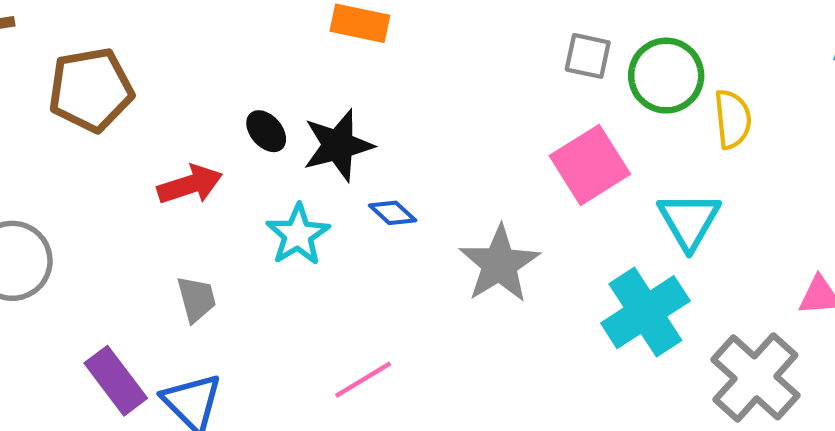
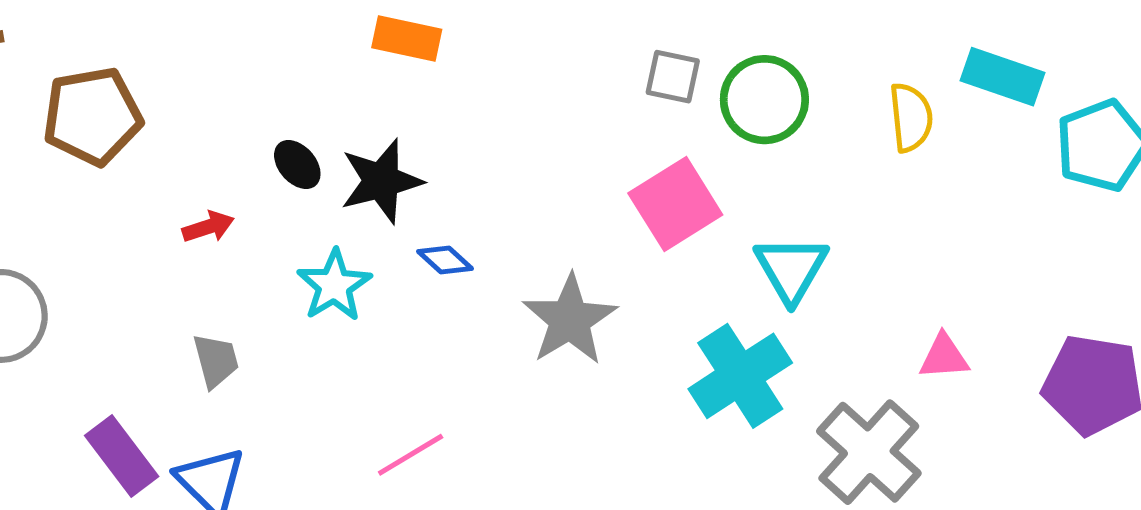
yellow semicircle: (733, 119) -> (911, 117), moved
red arrow: (190, 185) -> (208, 227), size x0.7

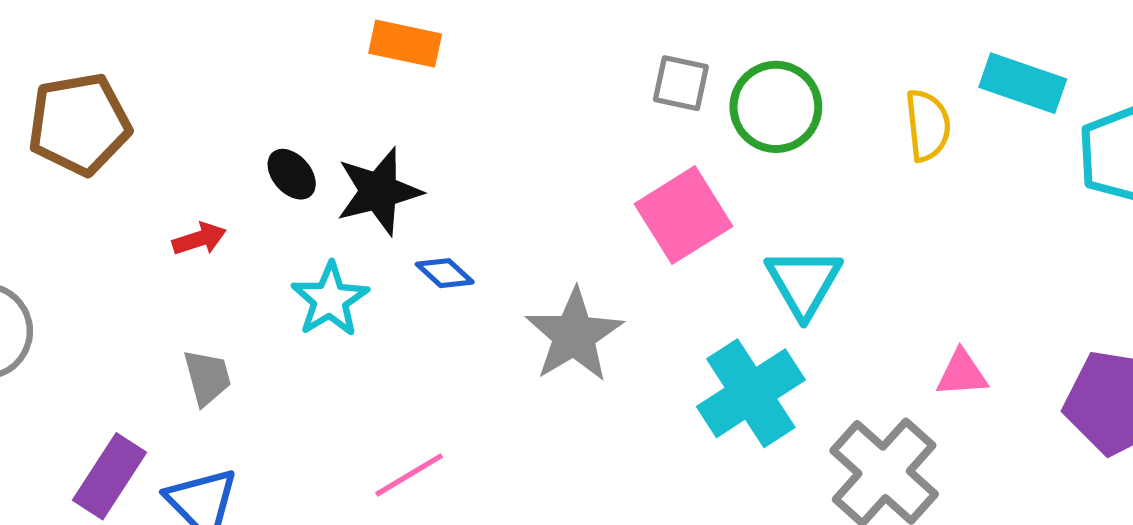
purple rectangle: (122, 456) -> (110, 476), turned 70

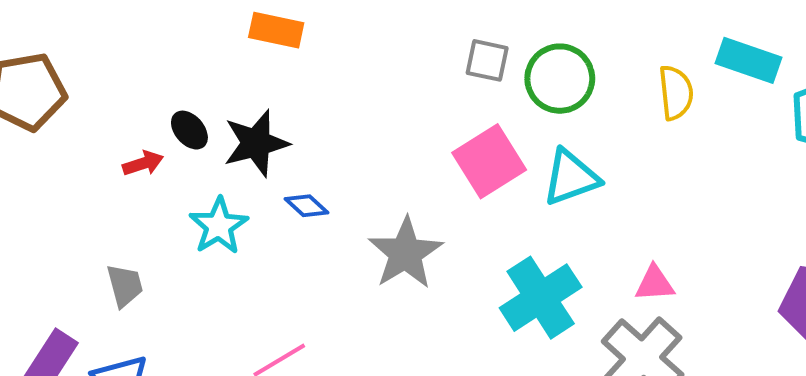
red arrow: (199, 239) -> (143, 163), moved
cyan triangle: (804, 282) -> (571, 177), moved, turned 40
pink triangle: (962, 373) -> (655, 283), moved

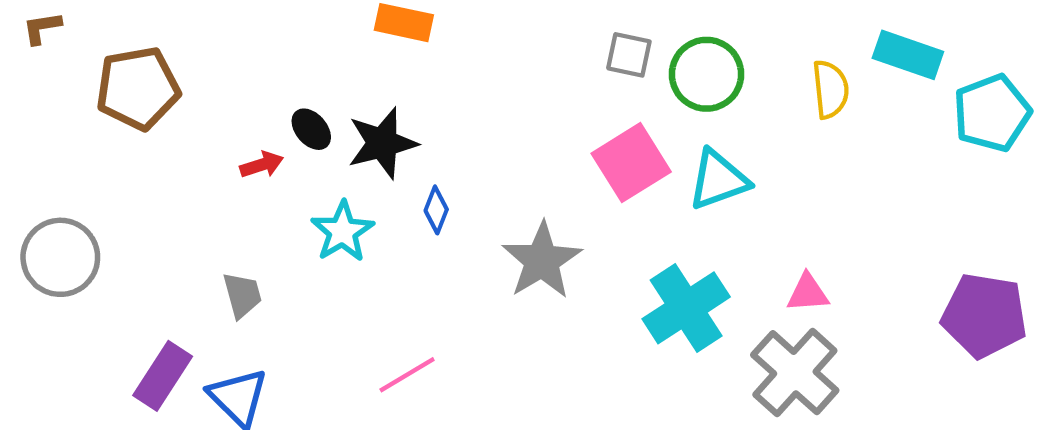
blue diamond: (306, 206) -> (436, 210), turned 69

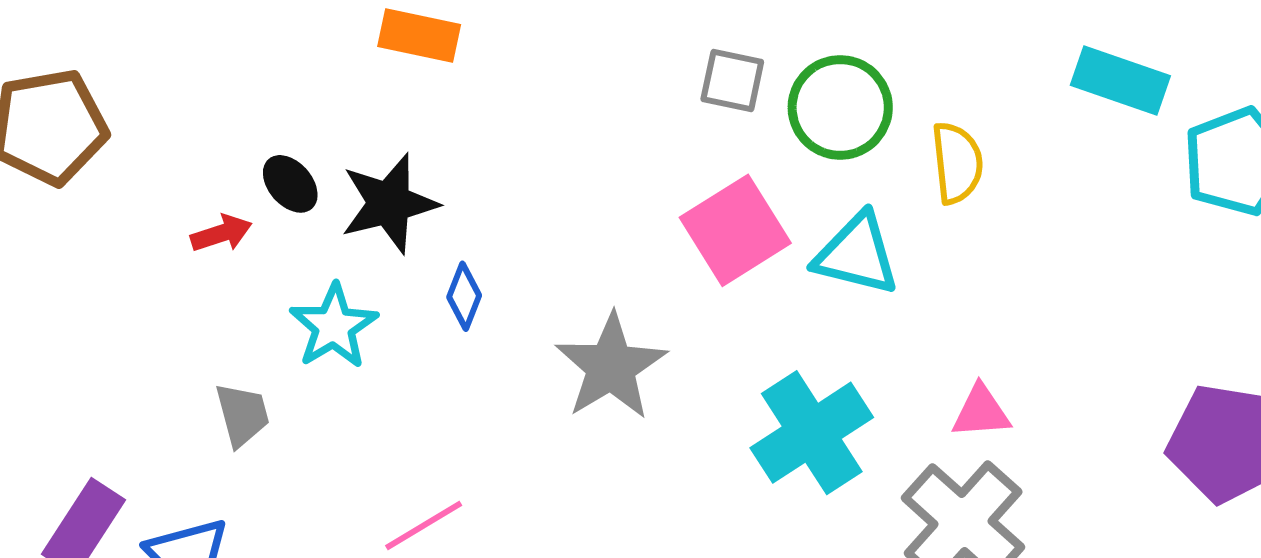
yellow semicircle: (830, 89) -> (957, 163), moved
cyan triangle: (718, 180) -> (857, 254), turned 34
gray trapezoid: (242, 295) -> (242, 415), moved

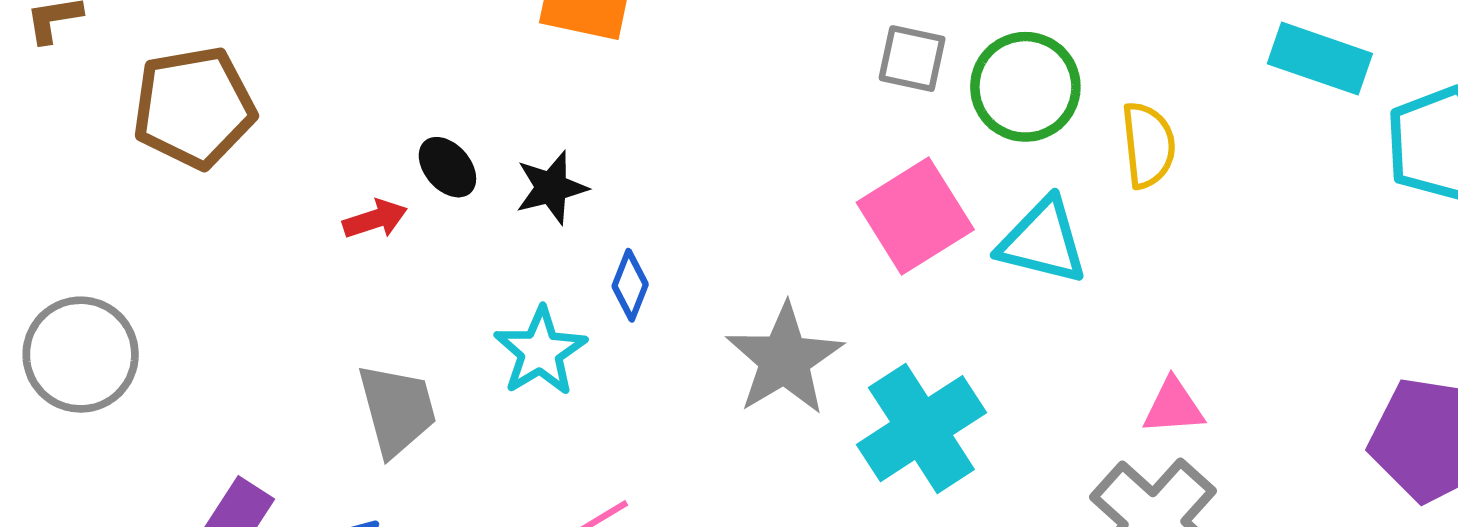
black star: (389, 203) -> (551, 188), size x0.7
cyan star: (334, 326) -> (540, 351), moved
gray trapezoid: (242, 415) -> (397, 410), size x1.4
cyan cross: (812, 433) -> (921, 429), moved

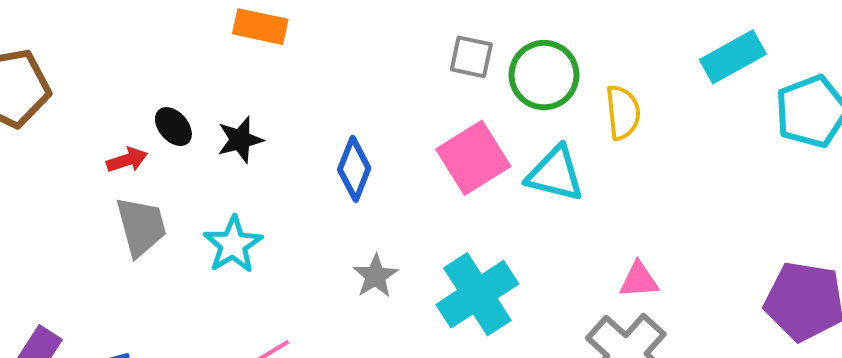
cyan rectangle: (1320, 59) -> (733, 57), turned -48
blue diamond: (630, 285) -> (354, 169), moved, size x1.4
gray star: (784, 359) -> (375, 276), moved, size x0.6
gray trapezoid: (397, 410) -> (141, 227), moved

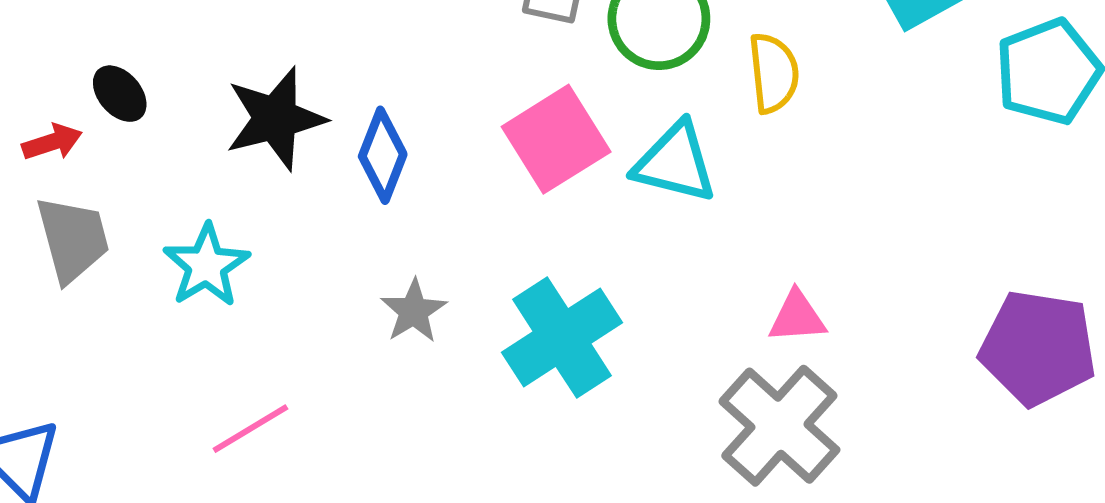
black star: (240, 140) -> (275, 119), moved, size x1.5

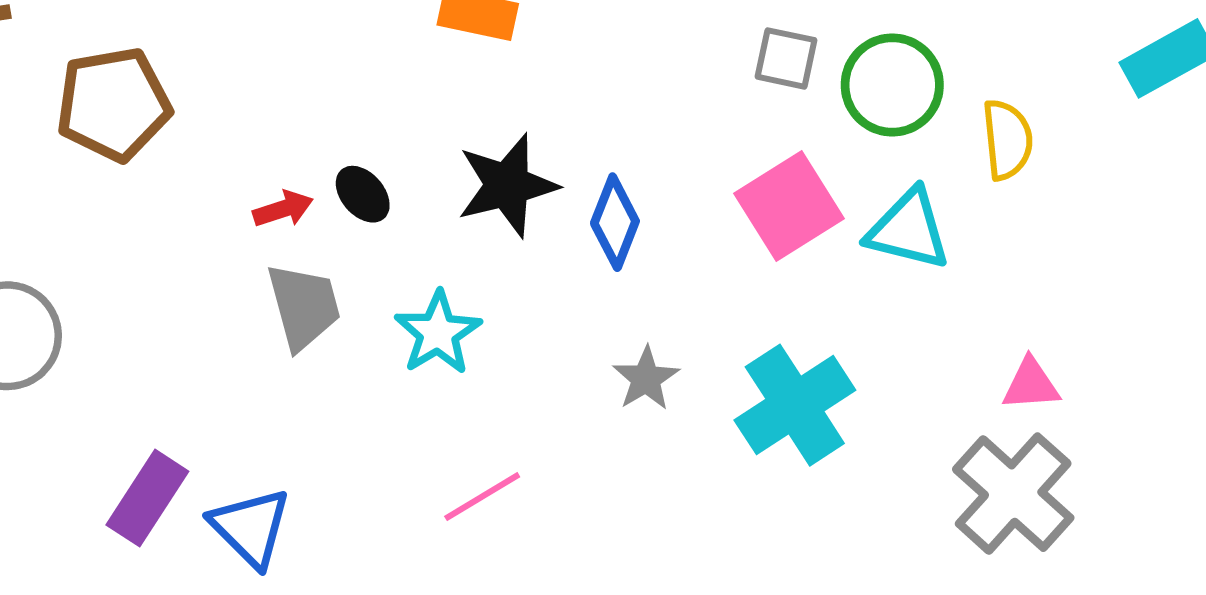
black ellipse: (120, 94) -> (363, 194), moved

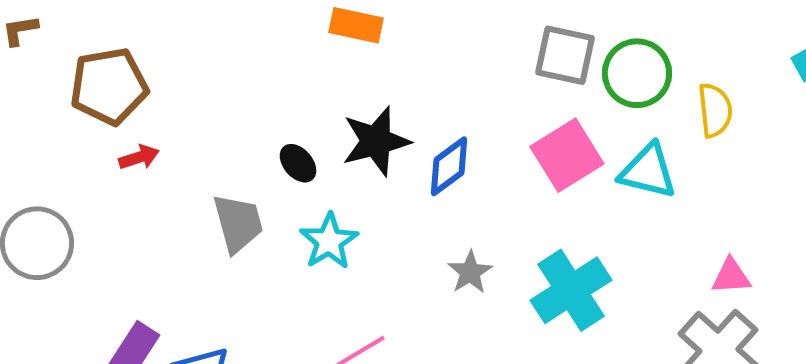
gray square: (786, 58) -> (565, 55), size x1.4
black ellipse: (363, 194) -> (298, 163), moved
red arrow: (283, 209) -> (139, 157), moved
blue diamond: (615, 222) -> (449, 166), turned 32

